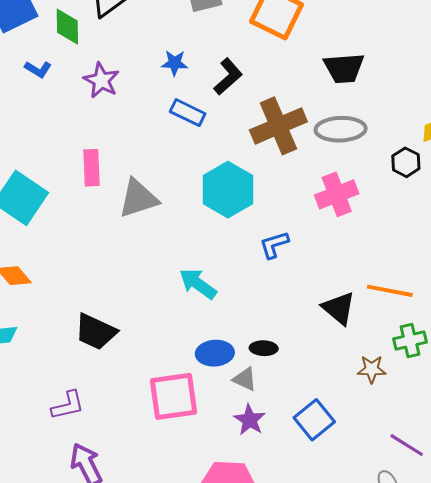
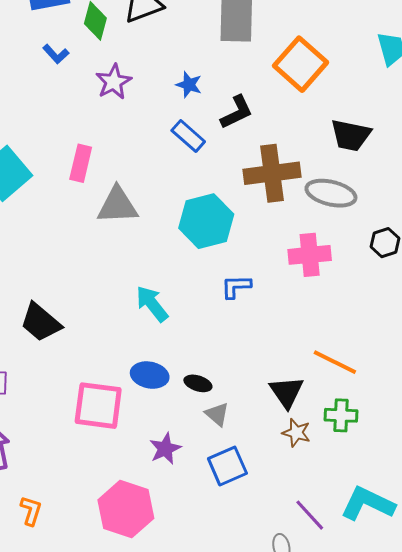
black triangle: (339, 308) -> (287, 392), moved
gray triangle: (245, 379) -> (217, 414), moved

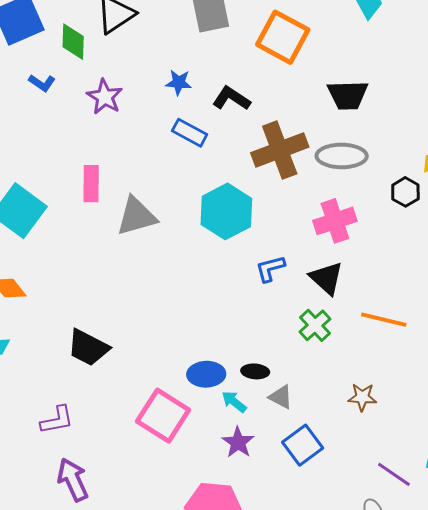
black L-shape: (237, 112) -> (231, 98), turned -108
cyan arrow: (152, 304) -> (234, 402), moved, size x0.7
black triangle: (287, 392) -> (326, 278), moved
pink square: (98, 406) -> (163, 416), turned 38
green cross: (341, 415) -> (315, 325), moved, turned -32

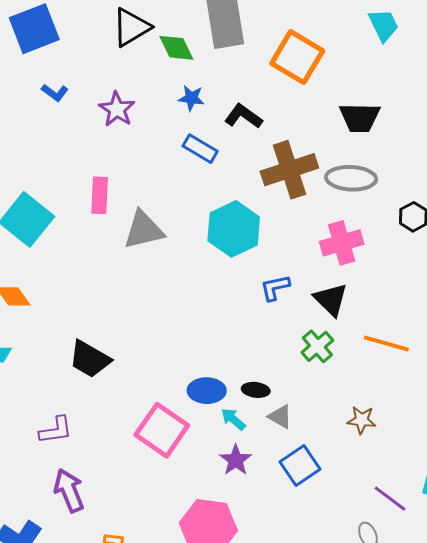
green diamond: (73, 42) -> (176, 48), moved, turned -30

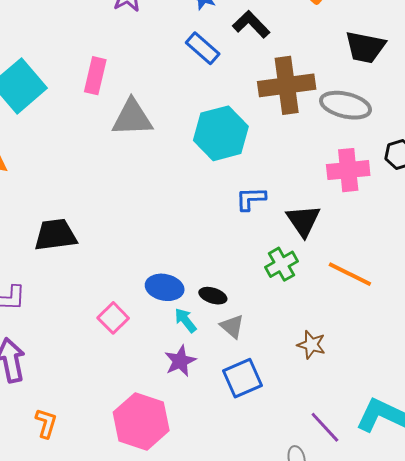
pink cross: (342, 243) -> (348, 170), moved
black trapezoid: (90, 359) -> (55, 235), turned 132
pink square: (162, 430) -> (113, 318), size x0.6

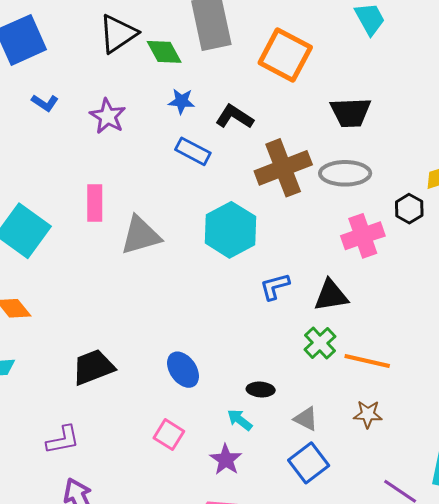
black triangle: (303, 221) -> (331, 295), turned -51
orange line: (350, 274) -> (367, 361), moved
blue ellipse: (165, 287) -> (183, 370), moved, turned 57
gray triangle: (232, 326) -> (306, 419), moved
purple star: (180, 361) -> (226, 460), moved

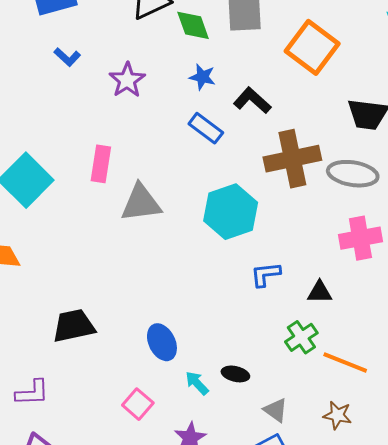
black triangle: (331, 295) -> (320, 292), size x0.7
cyan arrow: (240, 420) -> (197, 383), moved

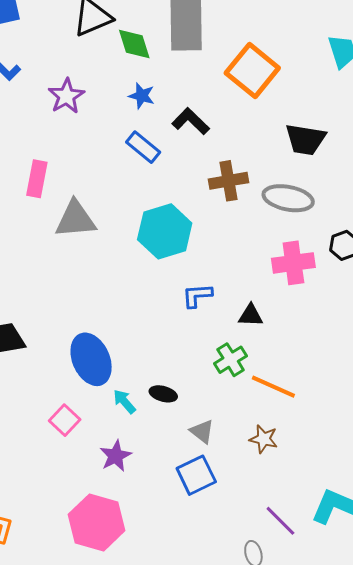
brown cross: (292, 159) -> (228, 181), size x0.7
blue ellipse: (162, 342) -> (91, 359), size x1.4

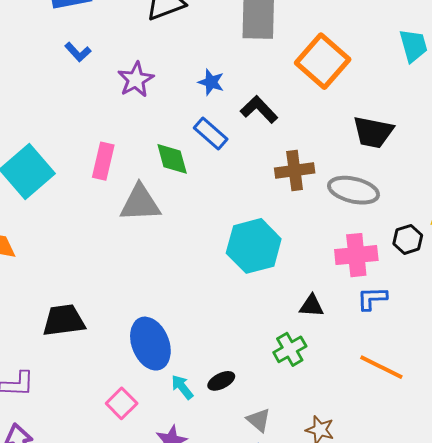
green diamond: (134, 44) -> (172, 159), moved
cyan hexagon: (165, 231) -> (254, 246), moved
blue L-shape: (197, 296) -> (372, 298), moved
orange line: (273, 387) -> (381, 367), moved
black ellipse: (163, 394) -> (221, 381), turned -44

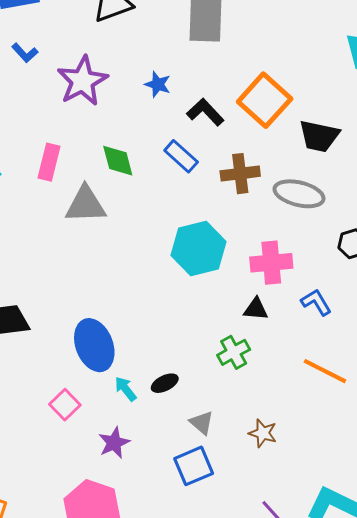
orange square: (323, 61) -> (265, 100), moved
purple star: (136, 80) -> (82, 81), size x1.4
blue rectangle: (211, 134) -> (181, 156), moved
pink cross: (356, 255) -> (271, 263), moved
blue L-shape: (372, 298) -> (316, 302), turned 60

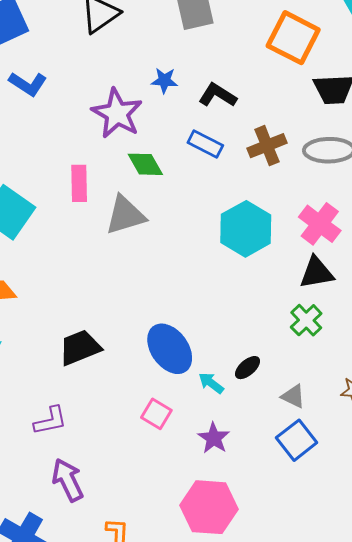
blue L-shape: (25, 53) -> (28, 84), size x1.4
purple star: (82, 81) -> (117, 113), moved
orange square: (265, 100) -> (293, 38), moved
pink cross: (271, 263) -> (320, 224), turned -33
black triangle: (256, 309) -> (317, 273), size x1.4

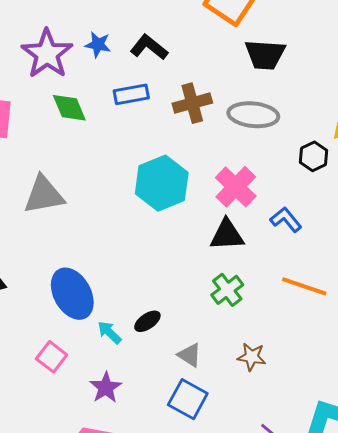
blue star: (164, 80) -> (98, 45), moved
blue rectangle: (205, 144) -> (131, 94), turned -44
gray triangle: (125, 215) -> (44, 195), moved
green cross: (306, 320) -> (227, 290), moved
blue square: (297, 440) -> (188, 399), turned -30

